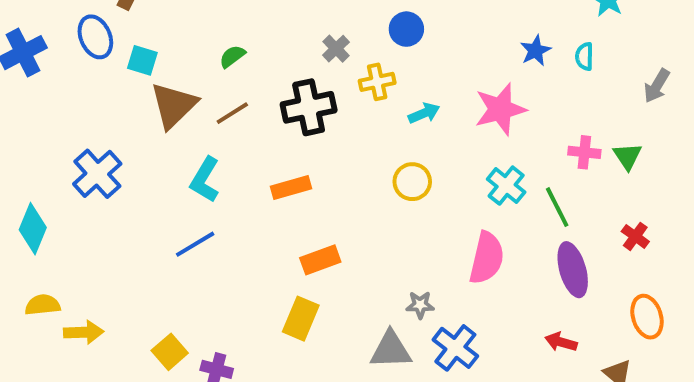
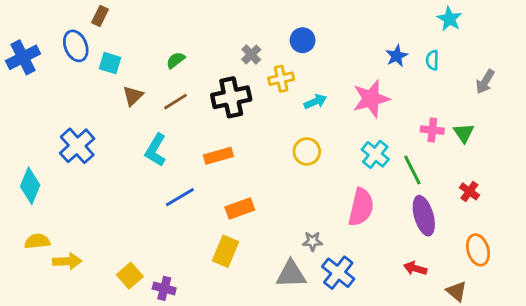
brown triangle: (174, 105) -> (133, 96), size x0.6
blue line: (195, 244) -> (180, 197), moved

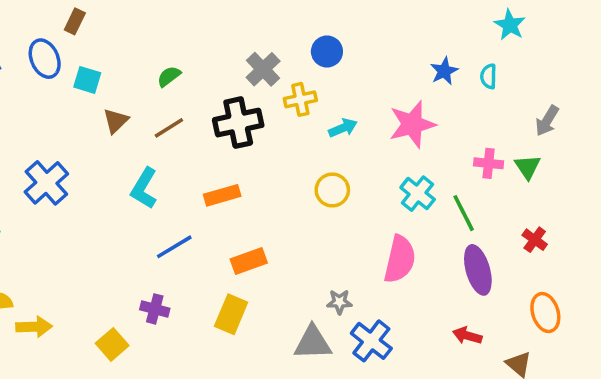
gray cross: (251, 54) -> (263, 69), size x1.4
gray arrow: (485, 82) -> (547, 121), moved
purple cross: (164, 288) -> (155, 309), moved

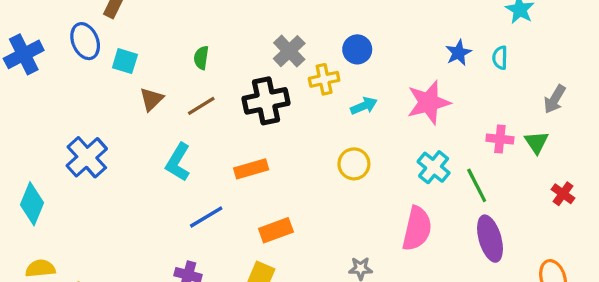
blue circle: (327, 52) -> (357, 49), moved
green semicircle: (169, 76) -> (201, 58), turned -45
red cross: (535, 240) -> (563, 194), moved

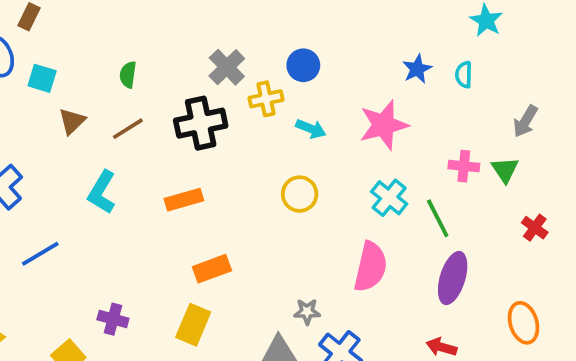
cyan arrow: (364, 106) -> (311, 129), turned 45
blue line: (206, 217) -> (40, 254), moved
purple ellipse: (490, 239) -> (453, 278), turned 33

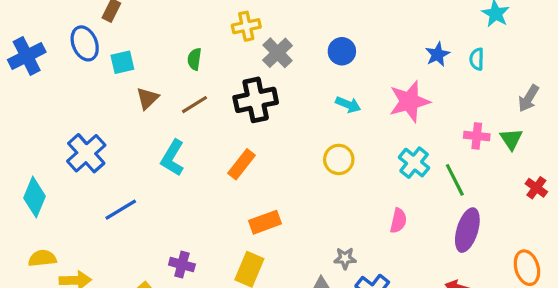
cyan square: (42, 78) -> (122, 62), turned -30
yellow cross: (266, 99) -> (246, 26), moved
orange rectangle: (184, 200) -> (242, 164), turned -36
pink semicircle: (370, 267) -> (398, 221), size x0.6

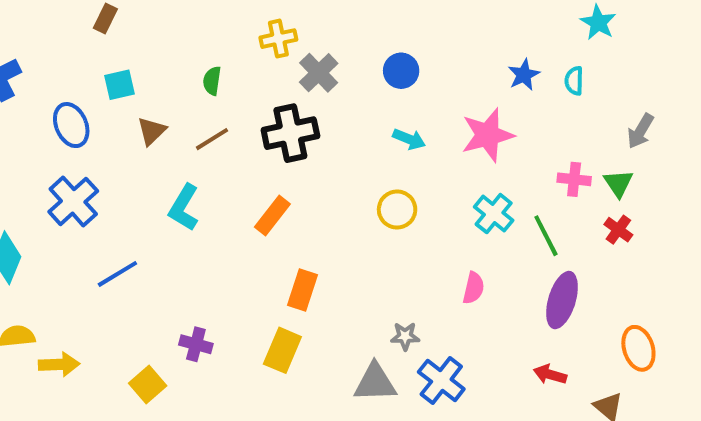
blue ellipse: (85, 43) -> (71, 125), moved
red cross: (536, 188) -> (618, 230), moved
orange rectangle: (265, 222) -> (303, 290), turned -52

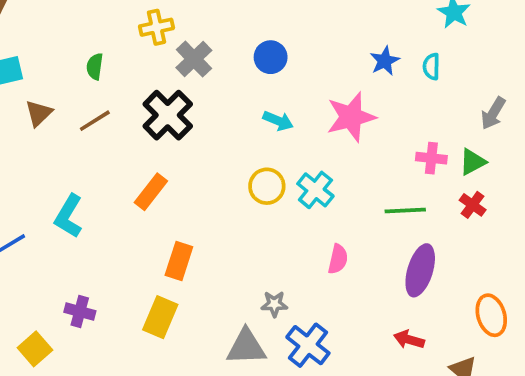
black cross: (290, 133) -> (168, 115), turned -33
green triangle: (618, 183) -> (473, 162), turned 36
cyan L-shape: (184, 208) -> (69, 216), moved
cyan cross: (494, 214) -> (315, 190), moved
green line: (546, 236) -> (405, 210), turned -66

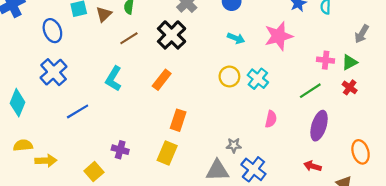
brown triangle: (39, 113) -> (104, 14), moved
green line: (405, 210) -> (310, 91), turned -30
cyan L-shape: (69, 216) -> (114, 79), moved

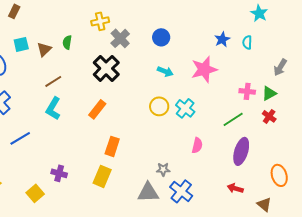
brown line: (129, 38) -> (53, 81), moved

